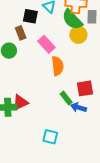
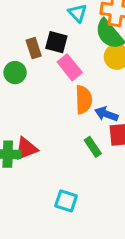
black square: (30, 16) -> (56, 42), moved
blue arrow: (79, 107) -> (106, 114), moved

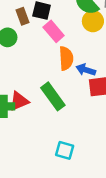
green rectangle: (93, 147) -> (53, 96), moved, size x1.6
cyan square: (66, 201) -> (65, 150), moved

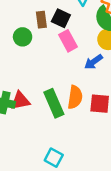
orange semicircle: (66, 58) -> (75, 97), moved
blue arrow: (86, 70) -> (94, 62), moved, turned -66

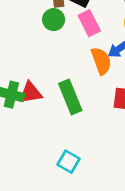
green circle: (23, 37) -> (54, 20), moved
orange semicircle: (75, 97) -> (101, 61), moved, turned -30

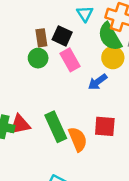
orange semicircle: (101, 61) -> (78, 139), moved

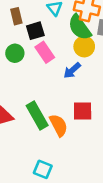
black square: (62, 36) -> (35, 31), turned -36
brown rectangle: (41, 38) -> (16, 16), moved

